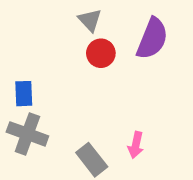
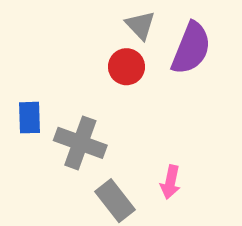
gray triangle: (90, 20) -> (140, 25), moved
gray cross: (27, 134) -> (80, 143), moved

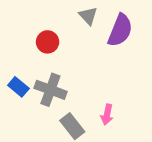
red circle: (126, 67) -> (48, 42), moved
blue rectangle: (30, 118) -> (18, 87), moved, turned -48

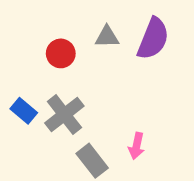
gray triangle: (88, 16) -> (107, 37), moved, turned -48
gray cross: (50, 90) -> (64, 114), turned 32

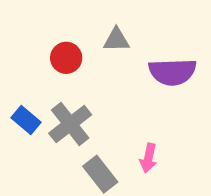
purple semicircle: (153, 39) -> (172, 72), moved, turned 66

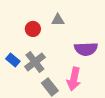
purple semicircle: (172, 72) -> (86, 49), moved
pink arrow: (148, 158) -> (74, 79), size x1.6

